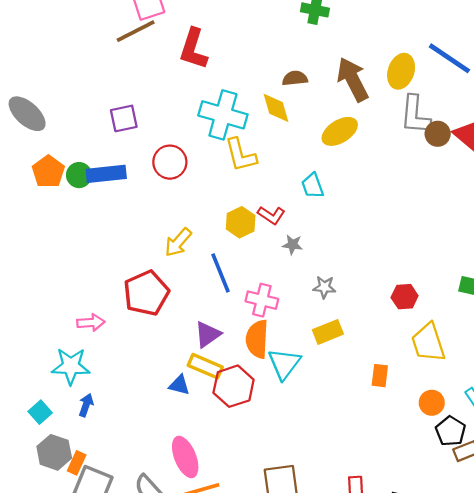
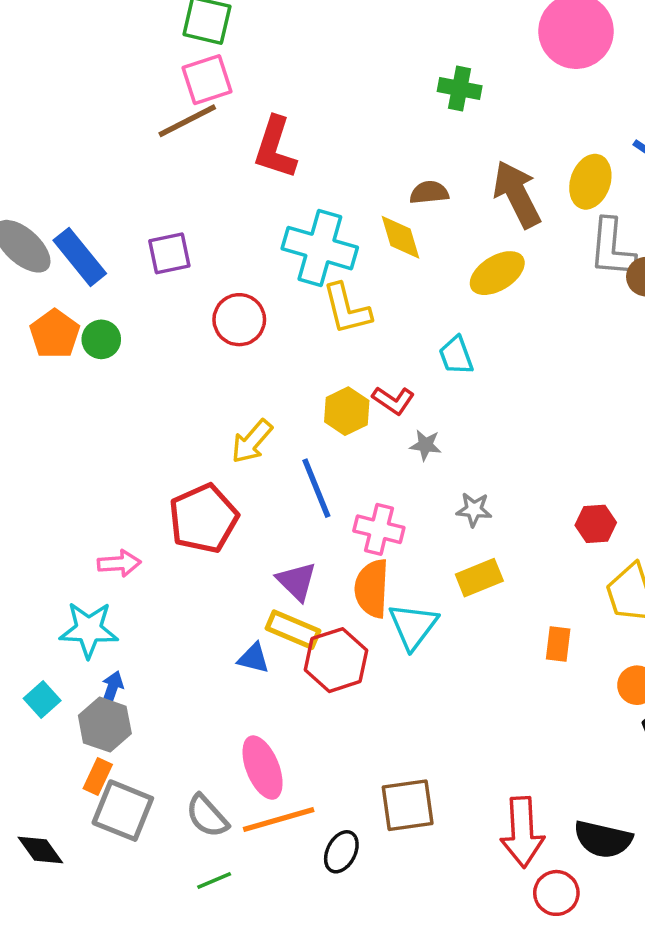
blue rectangle: (106, 174) -> (80, 257), moved, turned 57
purple triangle: (208, 334) -> (297, 581), turned -40
gray hexagon: (54, 452) -> (105, 725), moved

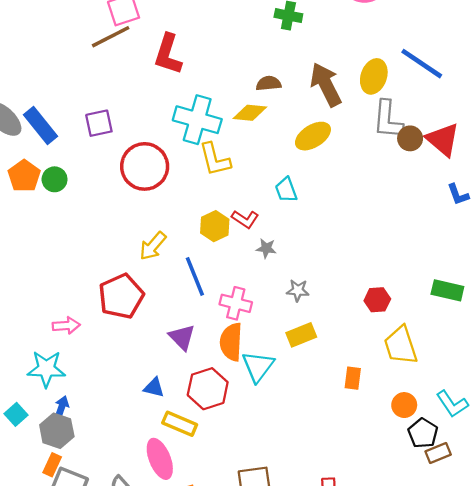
yellow diamond: (400, 237) -> (250, 113), turned -68
red circle: (239, 320) -> (145, 166), size x1.4
yellow rectangle: (293, 630) -> (180, 424), moved

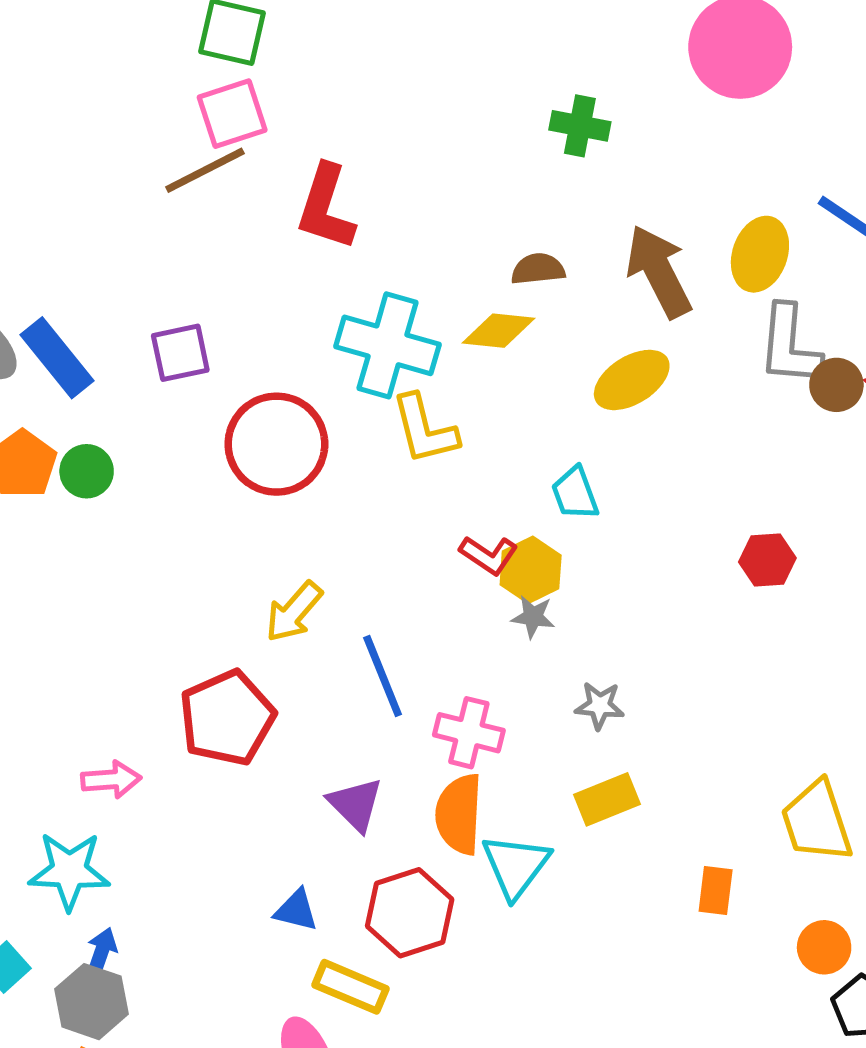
yellow hexagon: (215, 226) -> (531, 570), moved
red hexagon: (377, 300) -> (767, 560), moved

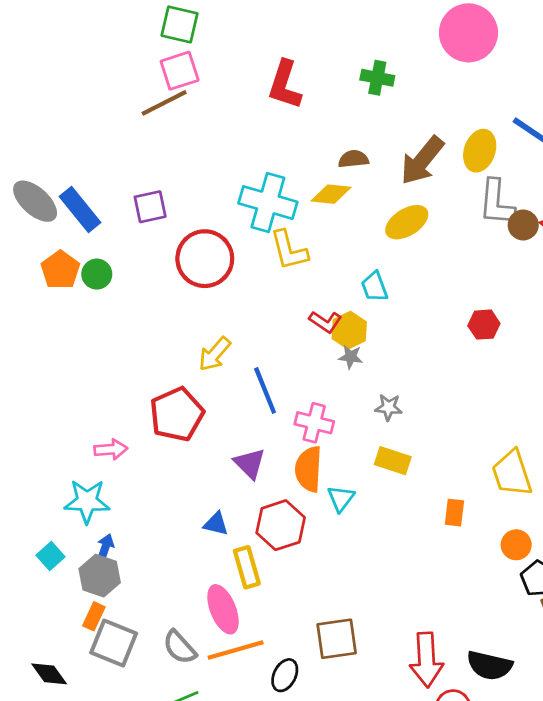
red L-shape: (326, 207) -> (285, 85), moved
brown arrow: (659, 271) -> (422, 160), turned -114
yellow rectangle: (607, 799) -> (393, 461), turned 40
cyan triangle: (516, 866) -> (341, 499), size x0.7
yellow rectangle: (350, 987) -> (247, 567), turned 51

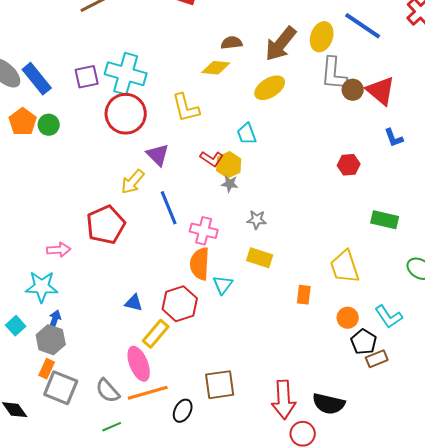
cyan cross: (268, 203) -> (126, 74), moved
red hexagon: (484, 325) -> (349, 165), moved
purple triangle: (250, 463) -> (158, 155), moved
yellow rectangle: (247, 567) -> (156, 334), turned 56

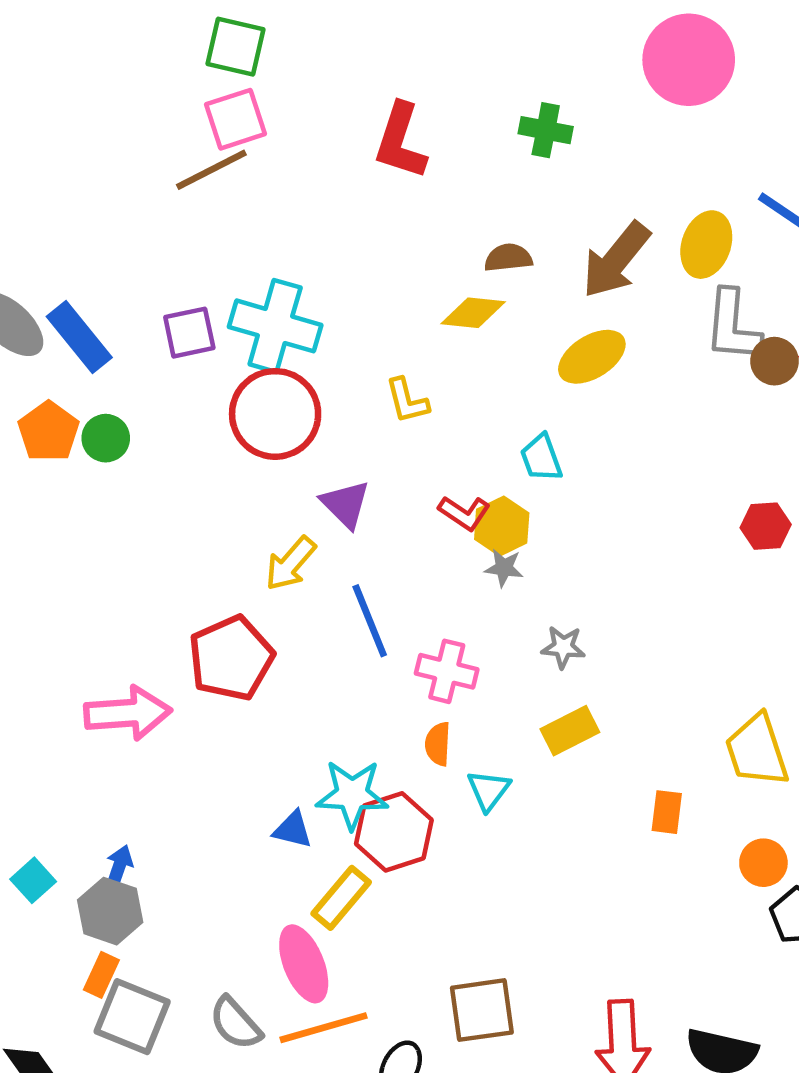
yellow L-shape: (186, 108) -> (407, 401), size x0.7
pink arrow: (59, 250) -> (128, 713), size x1.6
yellow rectangle: (260, 258) -> (570, 731), turned -45
orange semicircle: (200, 264) -> (438, 744), size x0.6
cyan star: (42, 287) -> (352, 794), moved

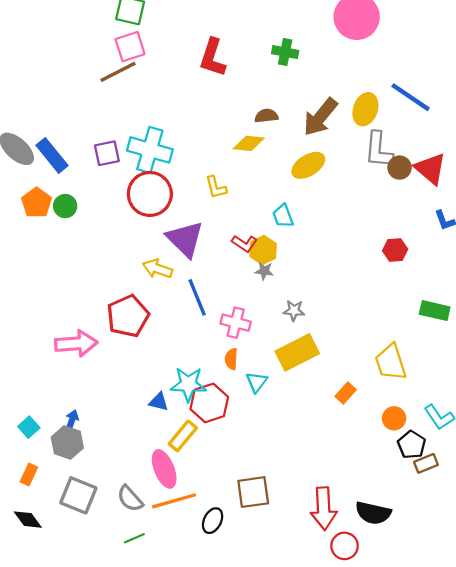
purple triangle: (345, 504) -> (185, 239), size x1.5
yellow arrow: (290, 564) -> (158, 269), turned 68
yellow rectangle: (570, 731) -> (297, 352), size x1.5
orange rectangle: (667, 812) -> (346, 393), turned 35
orange rectangle: (101, 975) -> (29, 474), moved

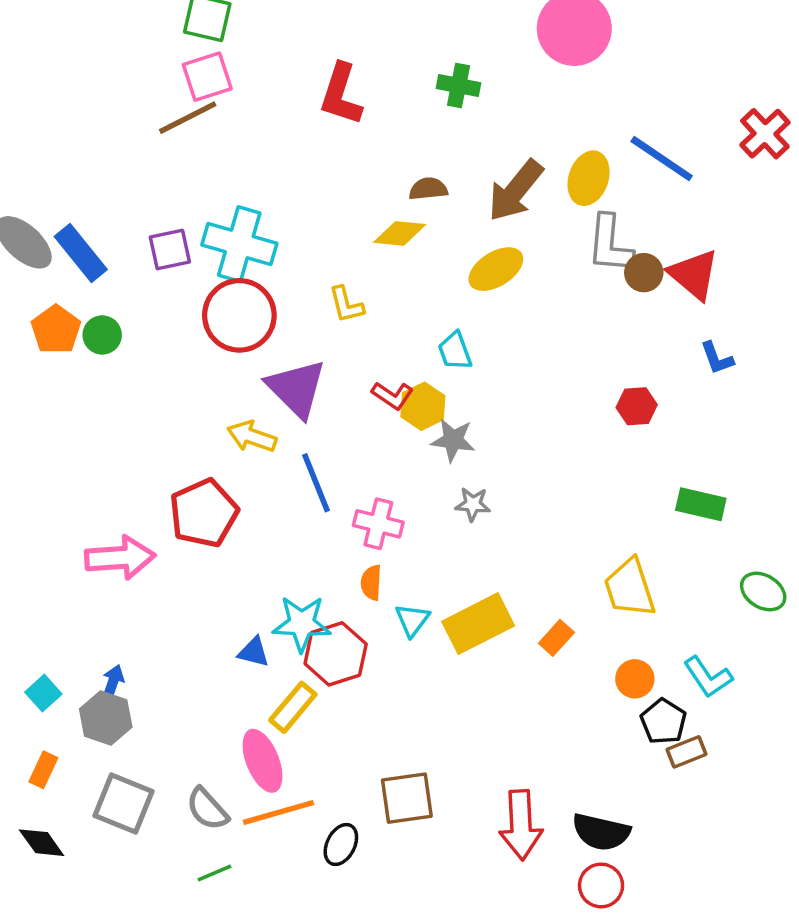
gray star: (264, 271) -> (453, 440), moved, size x1.4
yellow rectangle: (297, 352) -> (478, 624), moved
red circle: (345, 546) -> (601, 885), moved

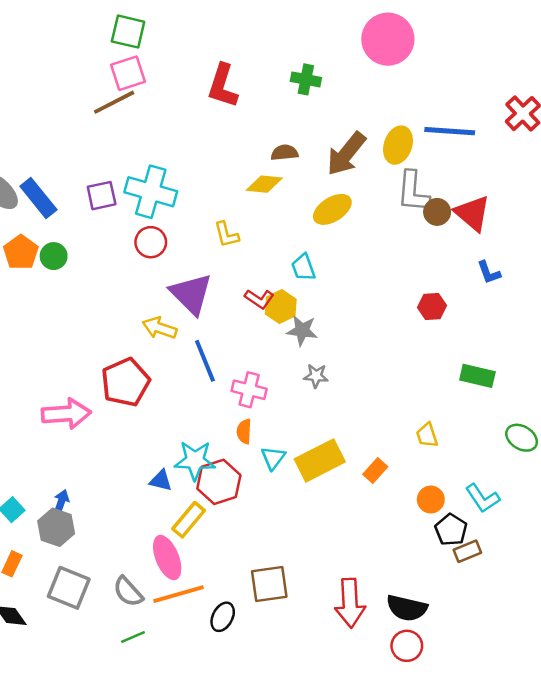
blue line: (662, 159) -> (450, 131), turned -30
red circle: (239, 315) -> (151, 242), size x0.6
yellow trapezoid: (630, 588) -> (427, 435), size x0.6

